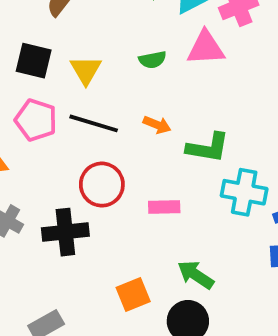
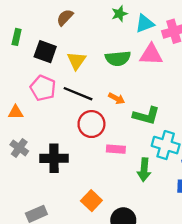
green semicircle: (152, 60) -> (118, 58), size x1.5
red circle: (102, 185) -> (91, 124), moved
green arrow: (196, 275) -> (144, 170), moved, turned -125
orange square: (133, 295) -> (91, 201), turned -30

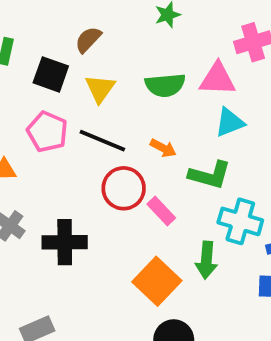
brown semicircle: (65, 17) -> (88, 40), moved
cyan triangle: (145, 24) -> (230, 122), moved
pink rectangle: (116, 149) -> (161, 211), moved, turned 42
orange square: (91, 201) -> (157, 281), moved, size x1.4

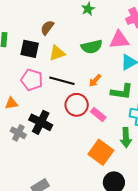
yellow triangle: (100, 89) -> (57, 53), turned 42
orange arrow: (163, 148) -> (95, 81), turned 112
black cross: (65, 242) -> (41, 122), moved, turned 35

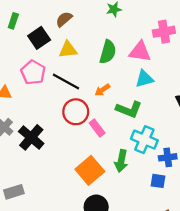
green semicircle: (92, 47) -> (108, 52), turned -75
black square: (30, 49) -> (39, 38), turned 30
black cross: (41, 122) -> (31, 137), moved

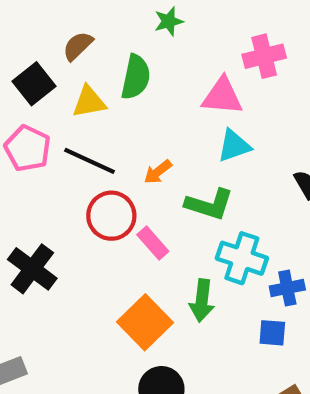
green semicircle: (108, 52) -> (136, 77), moved

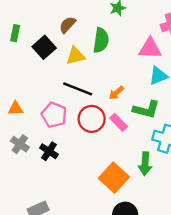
pink pentagon: (28, 148) -> (54, 115), moved
pink rectangle: (153, 243) -> (119, 122), moved
black cross: (32, 269) -> (49, 151), size x0.7

